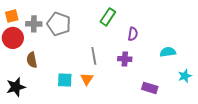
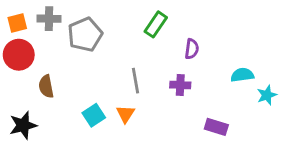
gray cross: (34, 24) -> (49, 19), moved
gray pentagon: (59, 24) -> (85, 35), turned 30
cyan star: (185, 76) -> (267, 95), moved
cyan square: (65, 80) -> (94, 115), turned -35

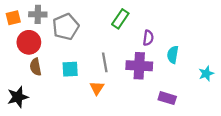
red circle: (19, 55) -> (29, 42), moved
cyan semicircle: (242, 75) -> (173, 55), moved, turned -72
purple cross: (180, 85) -> (139, 66), size x1.6
cyan square: (94, 115) -> (70, 69), moved, turned 30

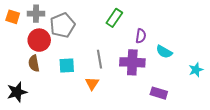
orange square: (13, 18) -> (13, 17), turned 32
red circle: (29, 42) -> (39, 40), moved
cyan semicircle: (173, 55) -> (164, 52), turned -70

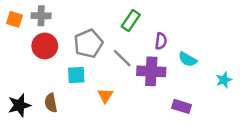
gray pentagon: (62, 25) -> (88, 44), moved
gray line: (100, 59) -> (122, 58), moved, turned -36
brown semicircle: (34, 63) -> (51, 103), moved

